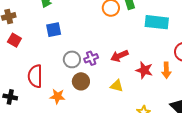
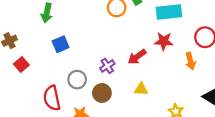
red square: (14, 40) -> (21, 65), turned 32
gray circle: (72, 59) -> (77, 80), moved
red star: (144, 70) -> (164, 41), moved

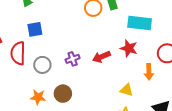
yellow triangle: (141, 89) -> (127, 90), moved
brown circle: (102, 93) -> (63, 94), moved
red semicircle: (52, 98) -> (18, 53), moved

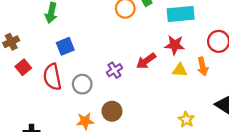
yellow triangle: (127, 90) -> (180, 70), moved

